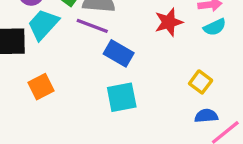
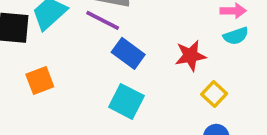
red star: (169, 22) -> (191, 56), moved
cyan square: (122, 97) -> (126, 101), turned 32

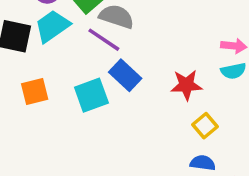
cyan square: (126, 101) -> (91, 95), moved, turned 36

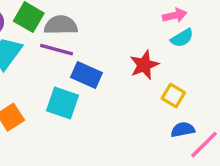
cyan square: (91, 95) -> (62, 103), turned -32

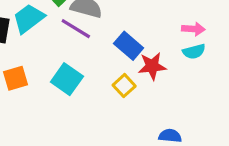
blue rectangle: (86, 75) -> (129, 46), moved
yellow square: (173, 96) -> (124, 86), moved

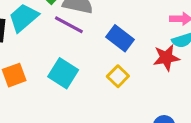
red star: (152, 66) -> (166, 58), moved

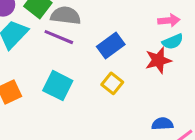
blue rectangle: (120, 38) -> (111, 46), turned -68

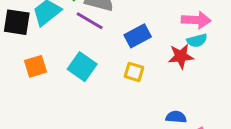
pink arrow: (169, 20) -> (196, 20), size x1.4
yellow square: (112, 83) -> (134, 72), turned -30

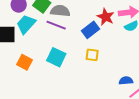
red star: (181, 56) -> (106, 17), moved, turned -30
orange square: (36, 66) -> (25, 62), turned -35

